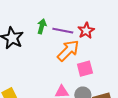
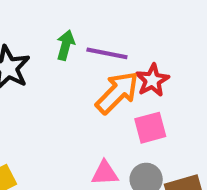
red star: (86, 31) -> (152, 80), moved

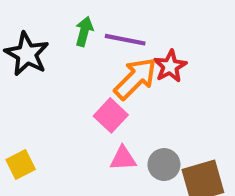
pink square: (150, 128) -> (111, 115), moved, turned -32

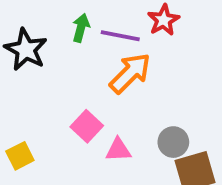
red star: (170, 66) -> (164, 20), moved
pink square: (111, 115) -> (87, 126), moved
gray circle: (164, 165) -> (173, 142), moved

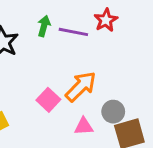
orange arrow: (130, 73) -> (81, 87), moved
pink triangle: (118, 150) -> (84, 126), moved

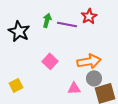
orange arrow: (81, 87) -> (89, 61), moved, turned 35
pink square: (48, 100) -> (50, 61), moved

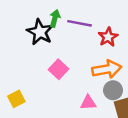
red star: (89, 16) -> (108, 37), moved
black star: (19, 31) -> (40, 32), moved

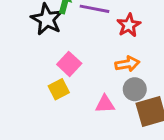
orange arrow: (107, 69) -> (127, 64), size x0.7
yellow square: (16, 99) -> (59, 89), moved

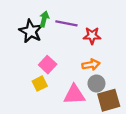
red star: (129, 25) -> (92, 36), turned 30
pink triangle: (105, 104) -> (74, 95), size x1.5

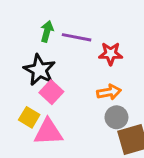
black star: (31, 31) -> (40, 70), moved
yellow square: (40, 84) -> (29, 117), moved, turned -32
pink triangle: (74, 95) -> (48, 132), moved

